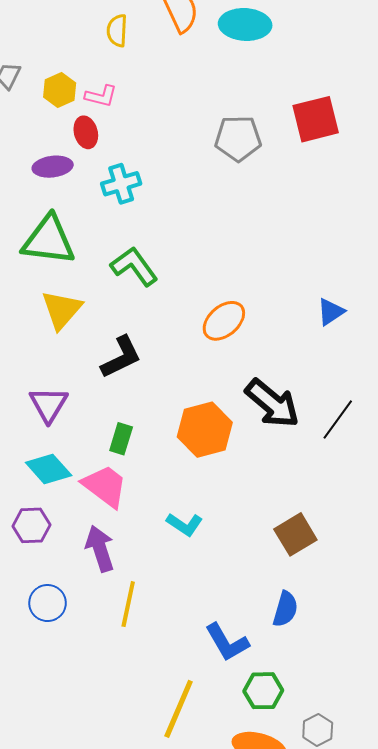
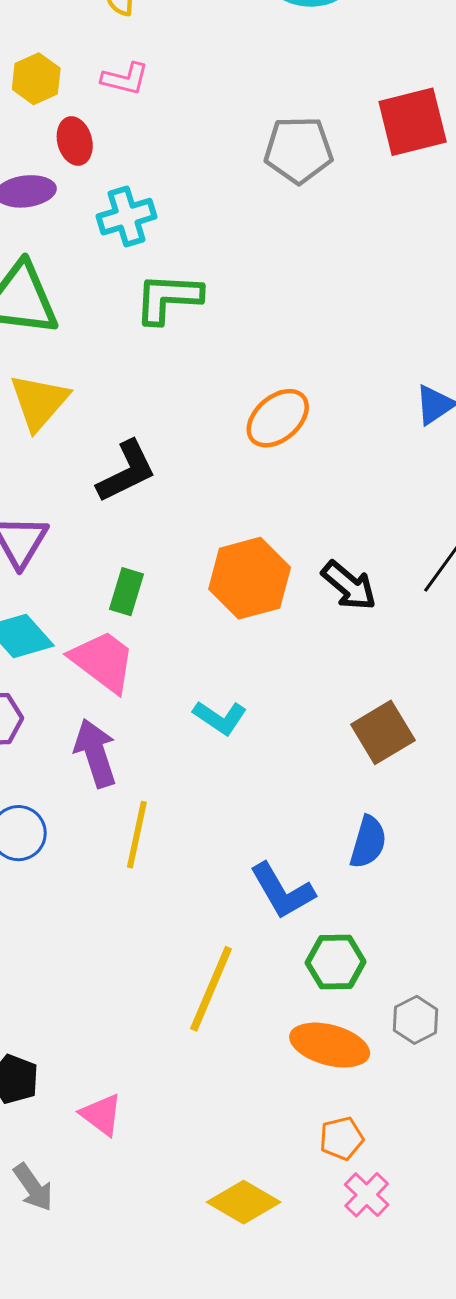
pink L-shape: (101, 96) -> (125, 79), moved
green L-shape: (134, 266) -> (168, 298), moved, turned -51
black arrow: (272, 403) -> (349, 586), moved, size x0.7

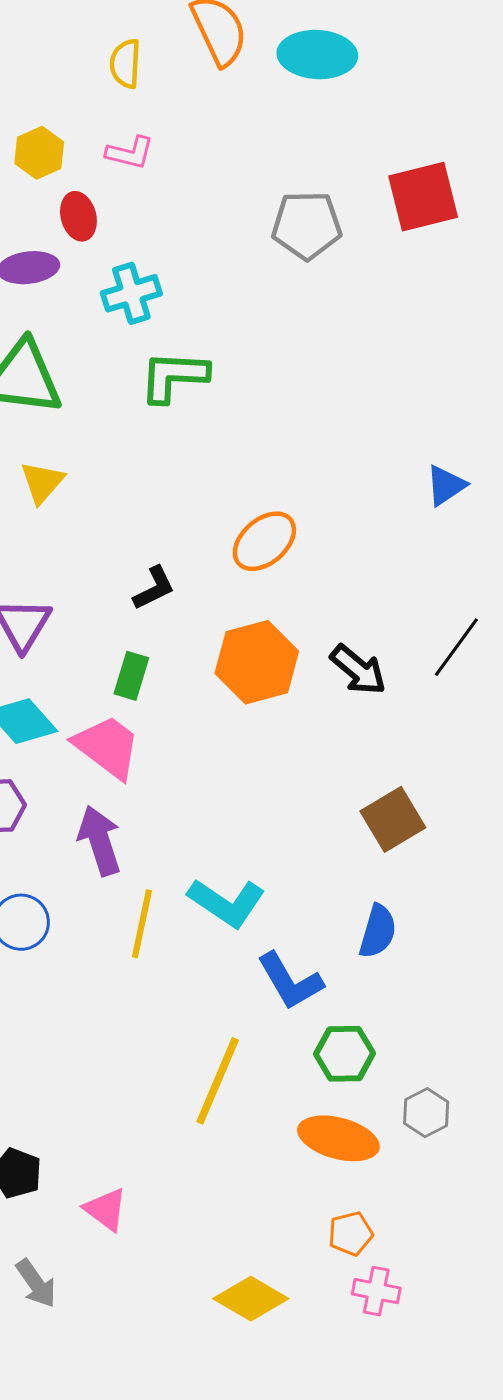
yellow triangle: (39, 402) -> (42, 482), size x0.7
orange ellipse: (278, 418) -> (264, 541), moved
black L-shape: (127, 471) -> (154, 588), moved, size x0.7
cyan L-shape: (220, 718) -> (227, 903), moved, size x1.4
pink cross: (367, 1195) -> (376, 1291), turned -33

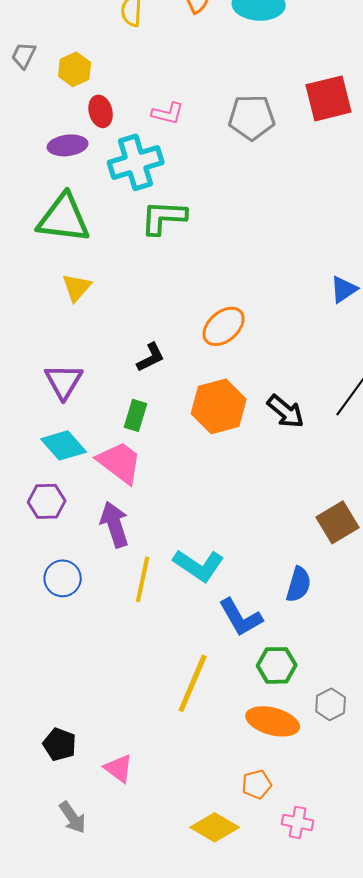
pink L-shape: (130, 153) -> (168, 113), moved
cyan cross: (131, 293) -> (136, 162), size x1.4
brown square: (393, 819) -> (338, 522), moved
orange pentagon: (351, 1234) -> (257, 784), moved

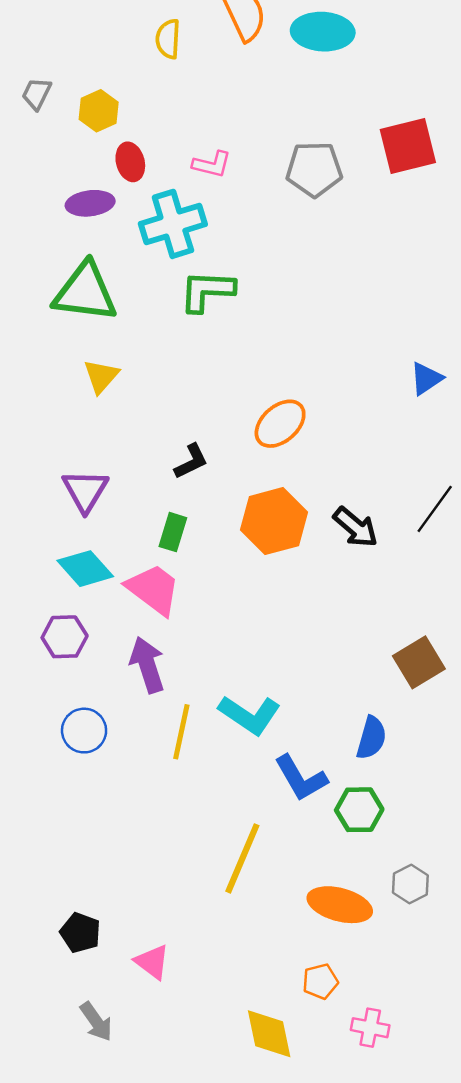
green hexagon: (277, 665) -> (359, 810), moved
yellow diamond: (215, 827) -> (269, 1034), turned 48

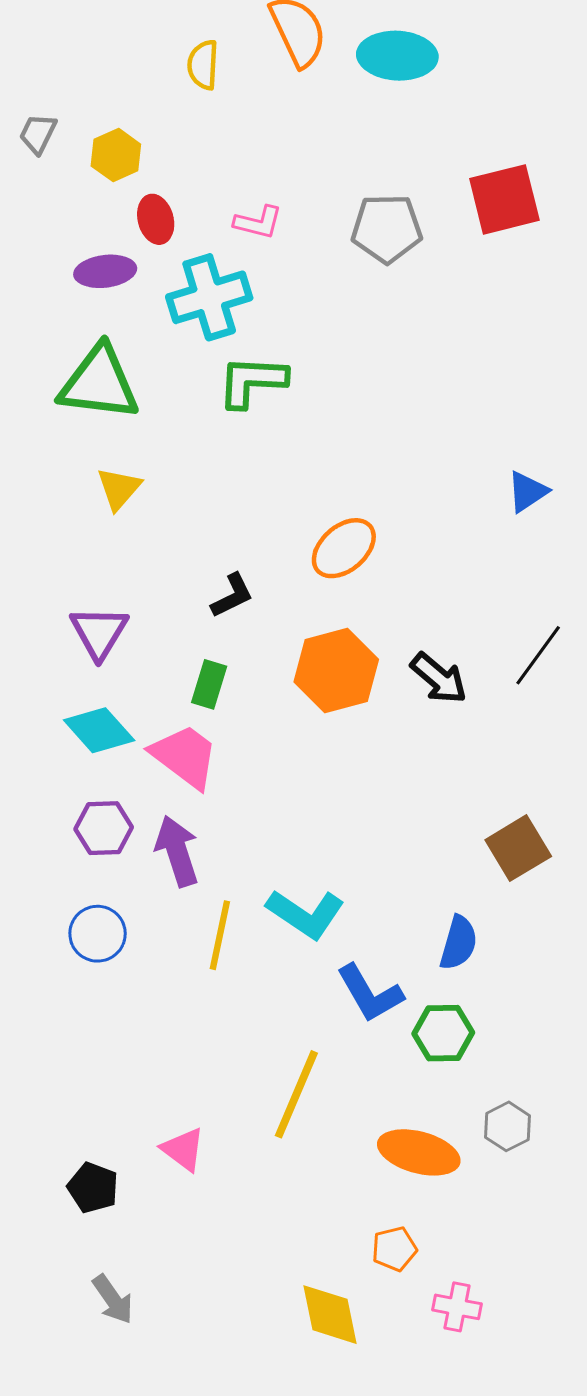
purple hexagon: (65, 637) -> (104, 828), moved
pink triangle: (152, 962) -> (183, 1149), moved

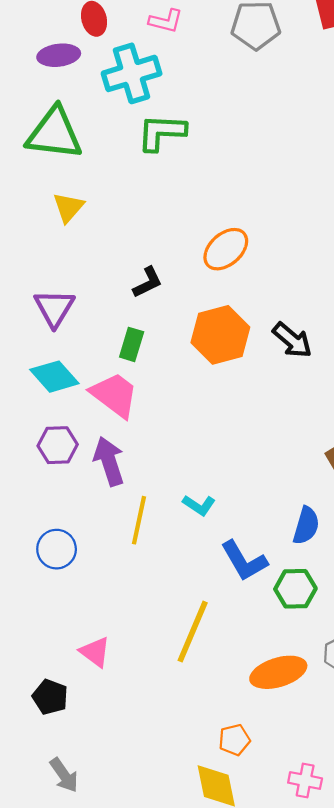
cyan L-shape: (306, 914) -> (199, 505), size x0.6
blue circle: (98, 934) -> (57, 549), moved
pink triangle: (183, 1149) -> (95, 652), moved
orange ellipse: (419, 1152) -> (278, 672), turned -32
orange pentagon: (394, 1249) -> (234, 740), moved

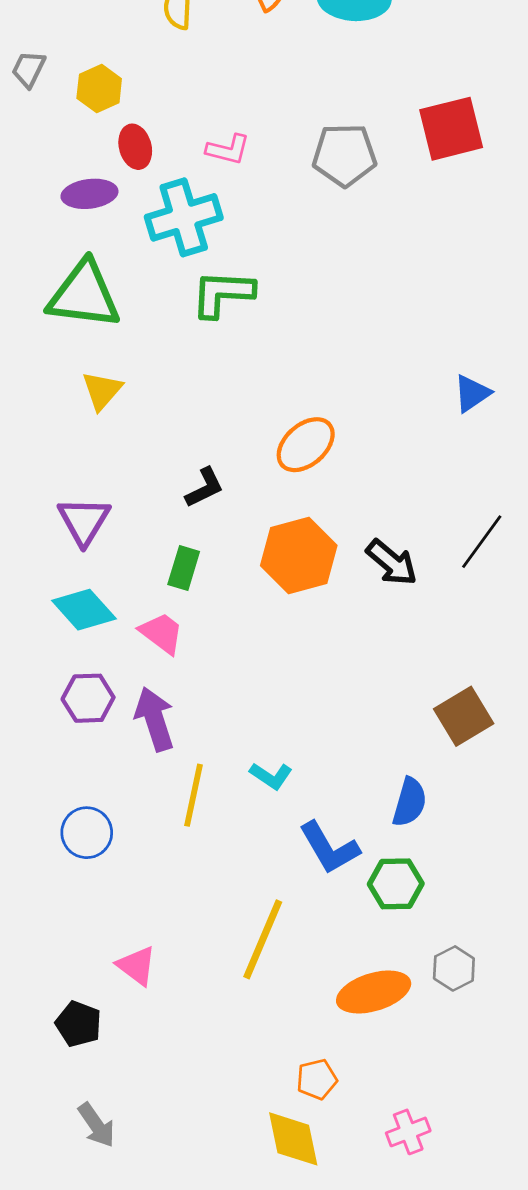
pink trapezoid: (114, 395) -> (162, 633), size x0.7
pink cross: (305, 780) -> (408, 1132), turned -32

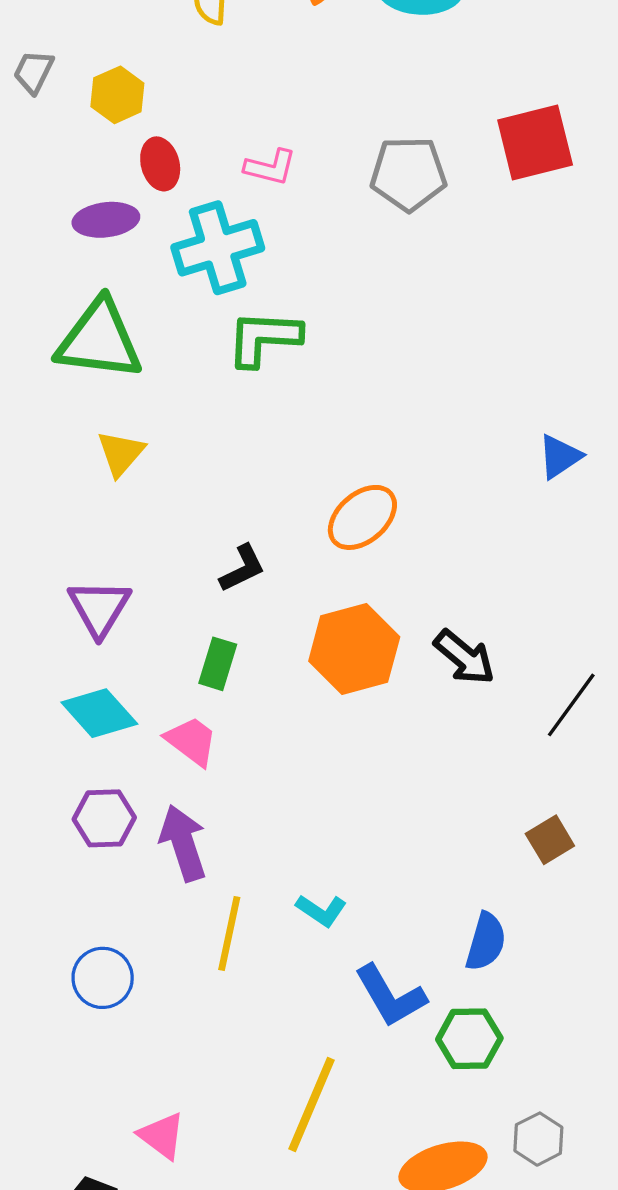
black line: (482, 542) -> (571, 705), moved
brown square: (464, 716) -> (550, 840), size x0.7

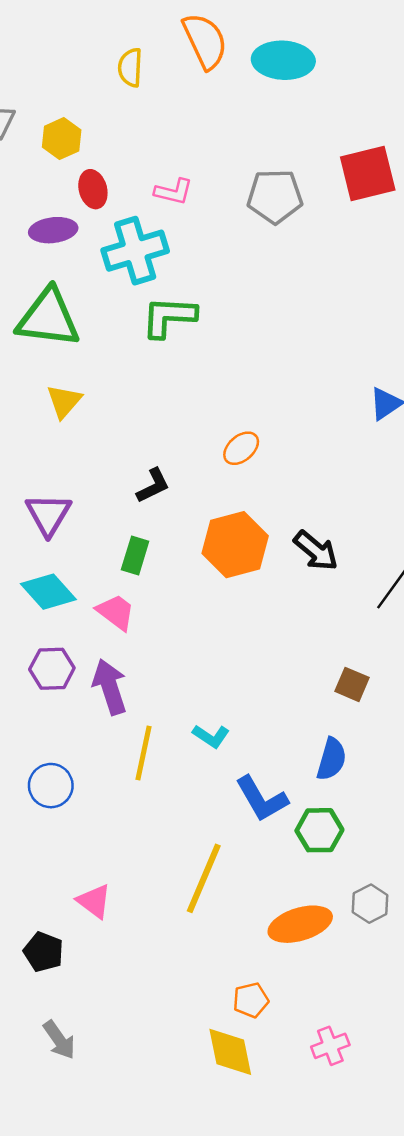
orange ellipse: (362, 517) -> (241, 448), size x0.7
brown square: (550, 840) -> (352, 684), moved, turned -36

